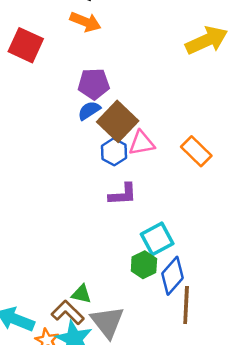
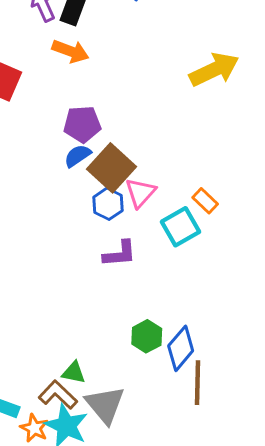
pink triangle: (142, 143) -> (140, 193), turned -36
orange rectangle: (196, 151) -> (205, 201), size x0.7
cyan square: (157, 239) -> (180, 227), moved

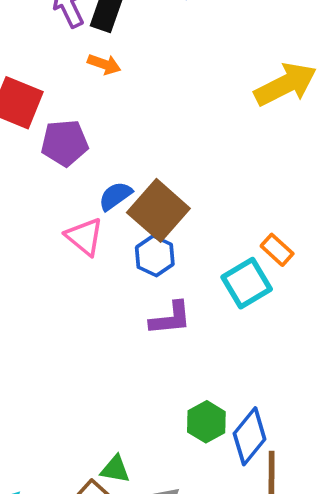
orange arrow: (70, 51) -> (104, 64), size x0.7
purple pentagon: (82, 124) -> (65, 143), moved
pink triangle: (140, 193) -> (85, 237), moved, turned -32

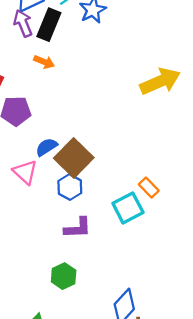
green hexagon: (206, 422) -> (64, 276), moved

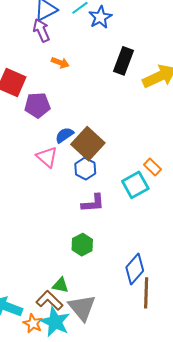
black rectangle: (49, 25) -> (123, 61), moved

